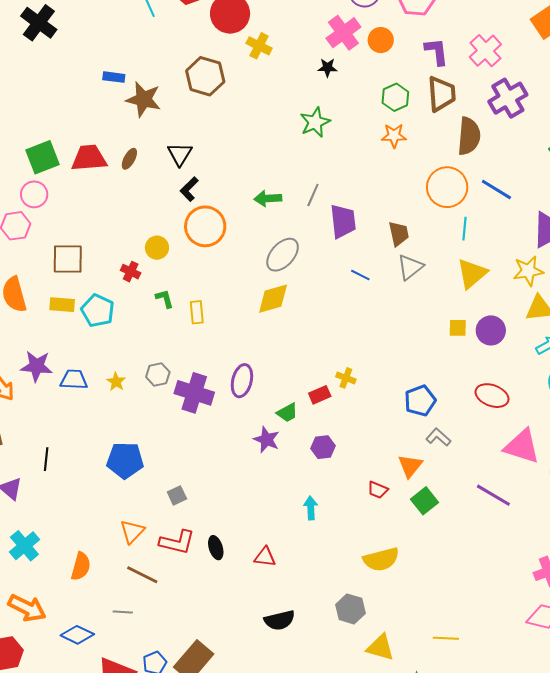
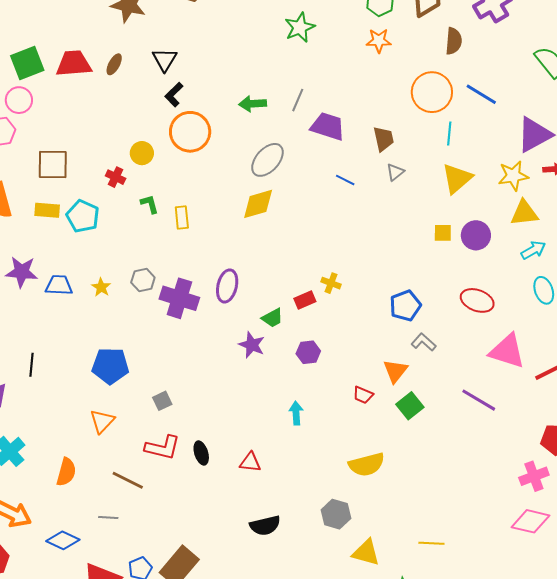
brown semicircle: (469, 136) -> (454, 41), size x0.7
purple trapezoid: (343, 221) -> (328, 126), turned -66
gray triangle: (410, 267) -> (395, 172), size x0.7
orange triangle: (132, 531) -> (102, 421), moved

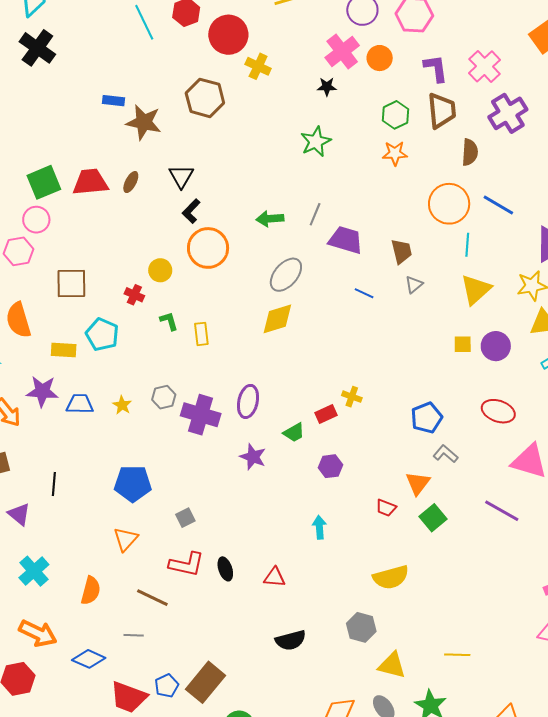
yellow rectangle: (47, 210) -> (64, 350), moved
purple star: (252, 345) -> (253, 457), moved

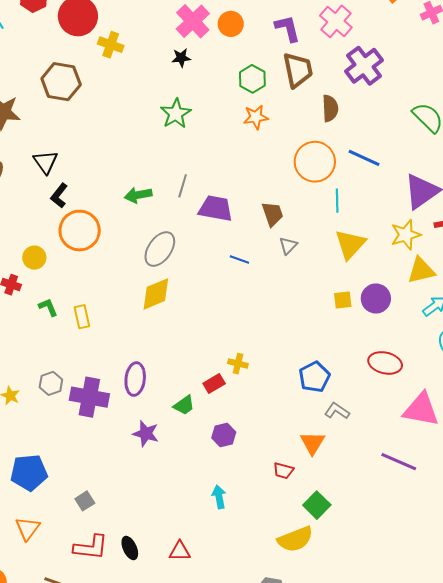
green square: (433, 518) -> (317, 505), moved

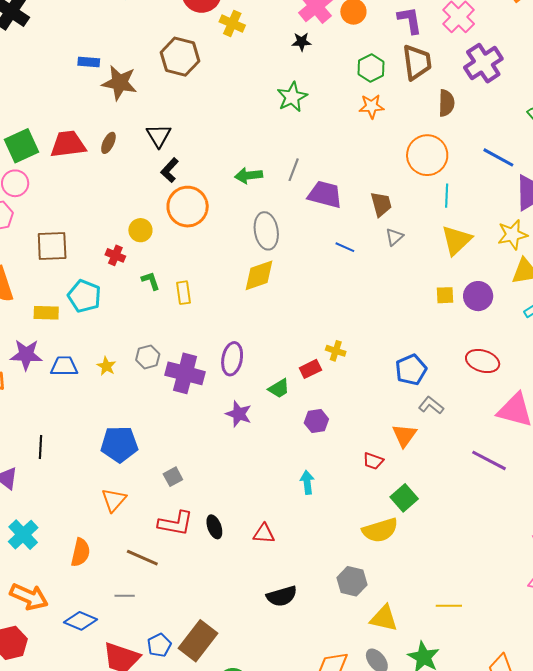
blue line: (364, 158) -> (498, 157), moved
gray ellipse: (160, 249) -> (266, 231), turned -48

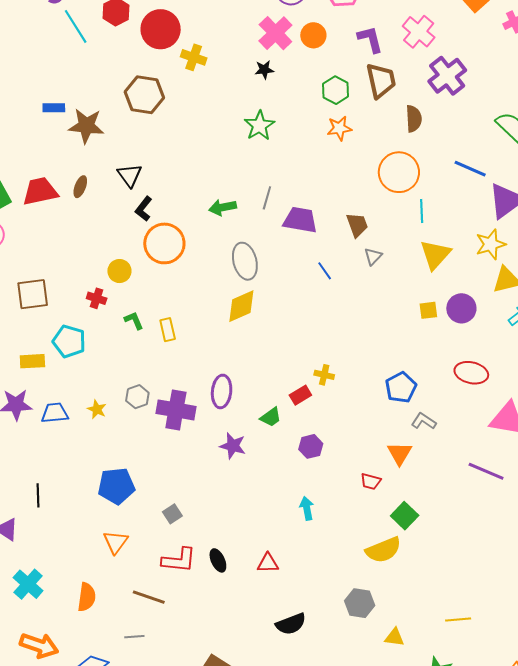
blue line: (345, 247) -> (325, 271), turned 36
yellow triangle: (384, 618) -> (394, 637), size x0.7

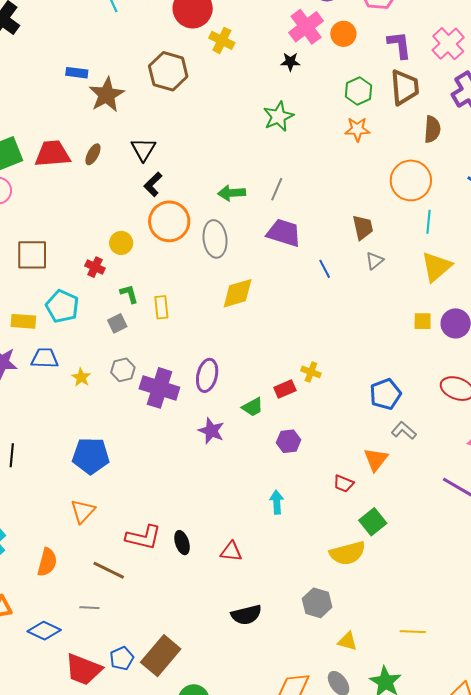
brown star: (86, 126) -> (107, 95), turned 30
purple trapezoid: (300, 220) -> (284, 233), moved
gray ellipse: (245, 261) -> (215, 239), moved
blue trapezoid: (55, 413) -> (45, 358), moved
gray square: (172, 514) -> (117, 323), moved

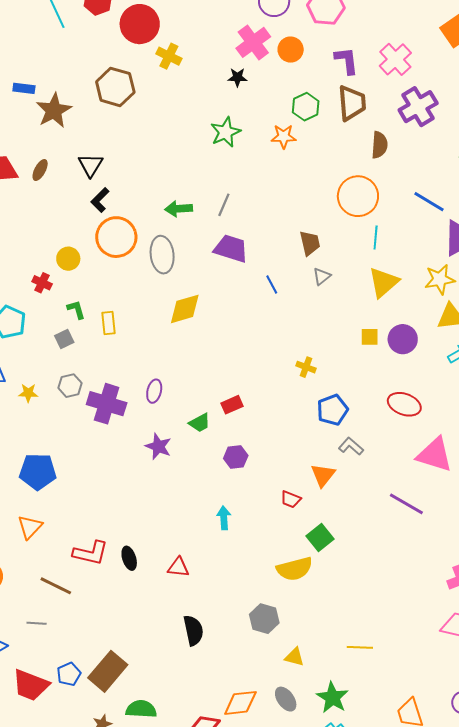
orange star: (357, 129) -> (284, 137), moved
yellow cross: (311, 372) -> (306, 367), moved
purple ellipse: (207, 375) -> (154, 391), size x0.7
yellow star: (81, 377) -> (28, 393), turned -30
black semicircle: (246, 615) -> (193, 630), turned -88

